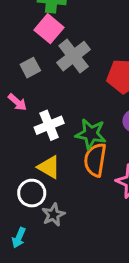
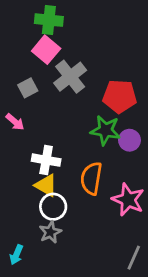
white cross: (49, 125) -> (46, 160), moved, turned 32
green star: (91, 134) -> (105, 130), moved
white circle: (32, 193) -> (53, 207), moved

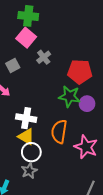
gray cross: (70, 77) -> (44, 57), size x0.6

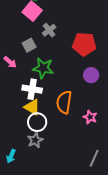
gray square: (13, 65) -> (29, 45), moved
green star: (69, 96) -> (43, 68), moved
pink star: (86, 147) -> (90, 117), size x0.6

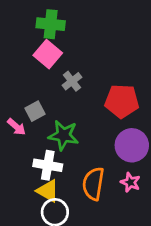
gray square: (29, 45) -> (35, 111), moved
purple circle: (91, 75) -> (132, 145), size x1.5
pink star: (90, 117) -> (130, 182), moved

